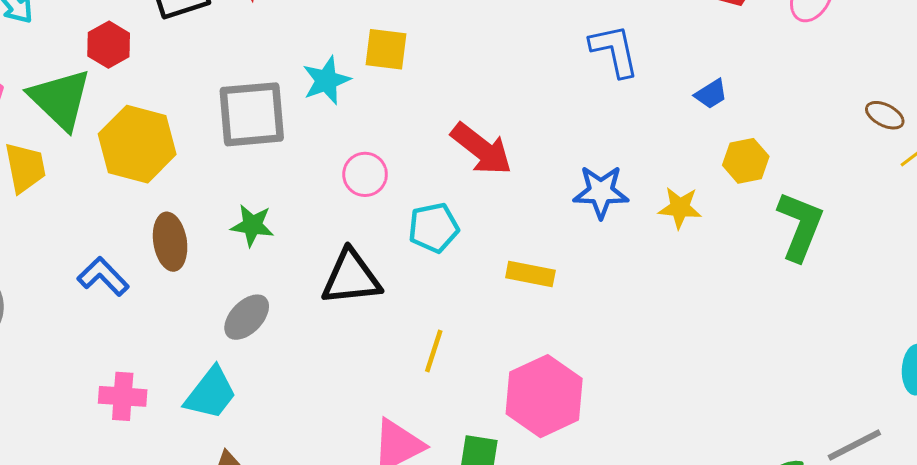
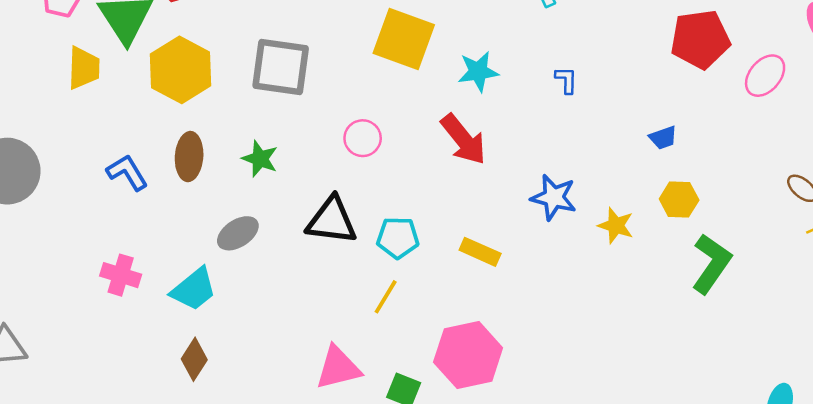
yellow square: (386, 49) -> (404, 39), size x1.6
blue L-shape: (614, 51) -> (566, 80), moved, size x0.6
cyan star: (326, 80) -> (478, 72), moved
cyan pentagon: (434, 228) -> (398, 238), moved

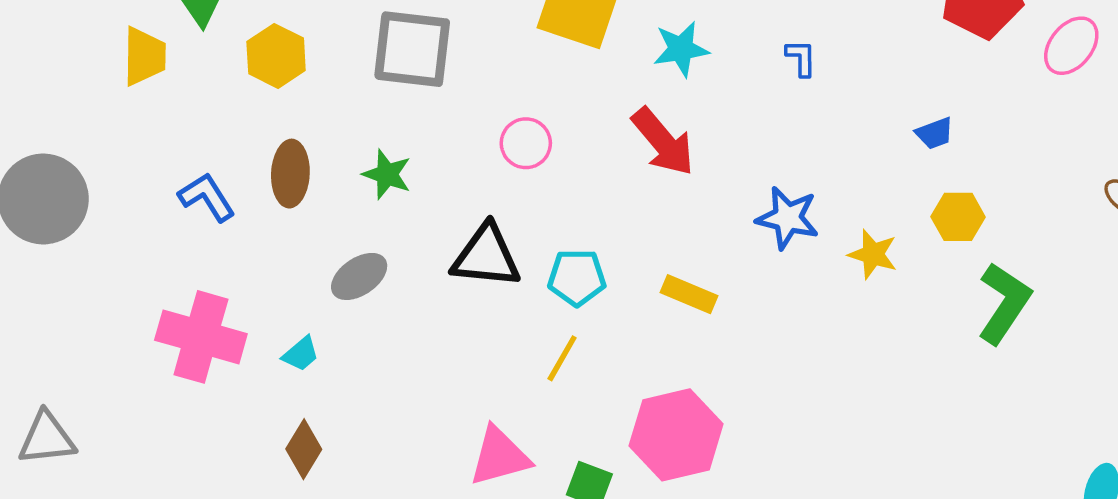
yellow hexagon: (181, 70) -> (276, 56), size x0.7
pink cross: (121, 275) -> (201, 337), size x1.6
cyan trapezoid: (194, 289) -> (301, 354), size x0.6

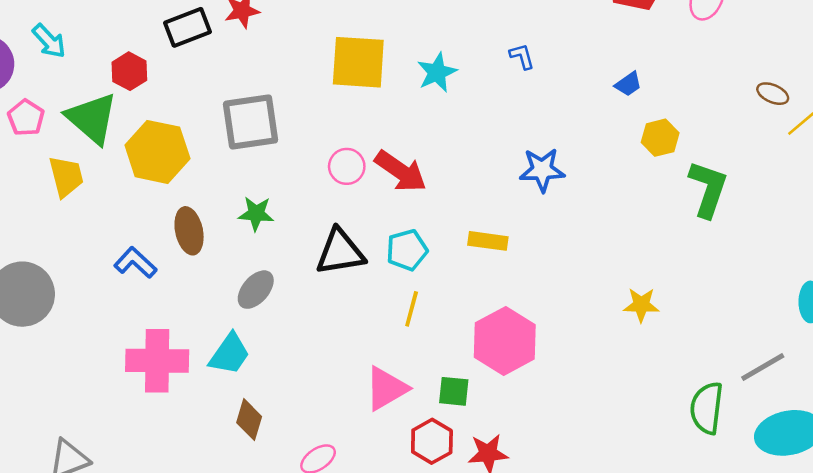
yellow hexagon: (276, 56) -> (157, 152), size x1.4
red arrow: (663, 142) -> (401, 171), moved
yellow star: (873, 254) -> (641, 305), moved
cyan trapezoid: (301, 354) -> (230, 354), size x1.6

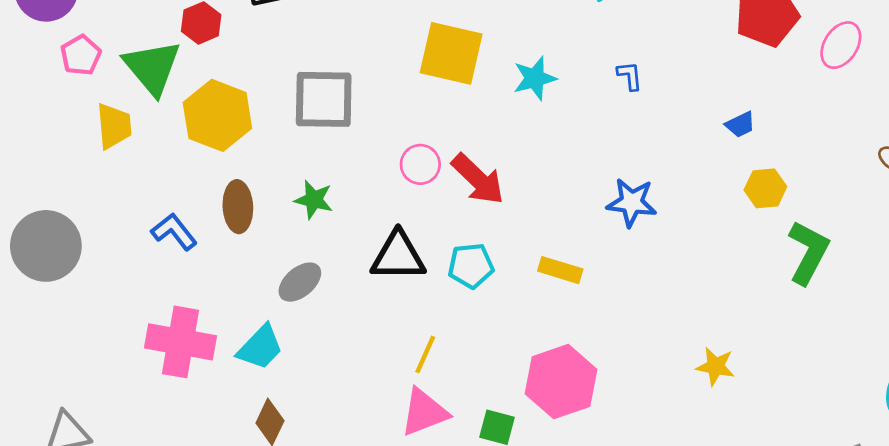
yellow line: (412, 309) -> (425, 354), moved

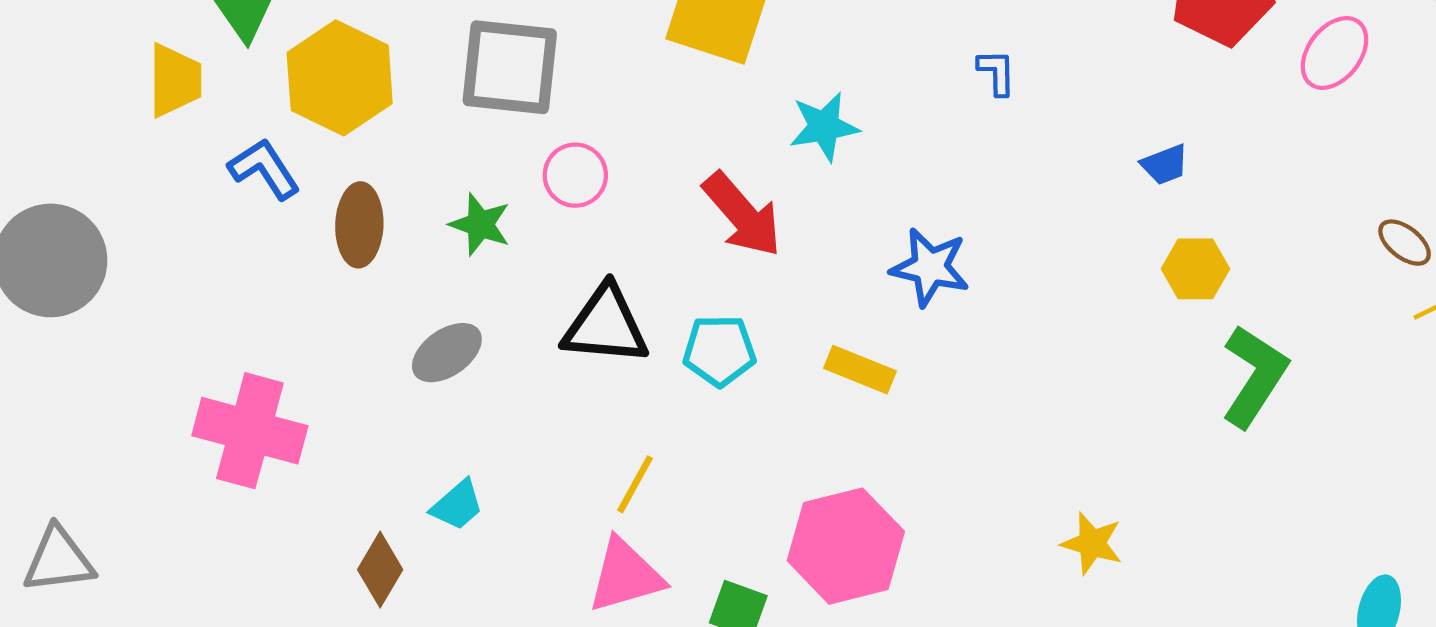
cyan star: (535, 78) -> (824, 127), moved
pink circle: (420, 164) -> (575, 175), moved
blue star: (632, 202) -> (930, 267), moved
blue L-shape: (174, 232) -> (264, 169), moved
cyan trapezoid: (260, 347) -> (457, 505), moved, size x0.7

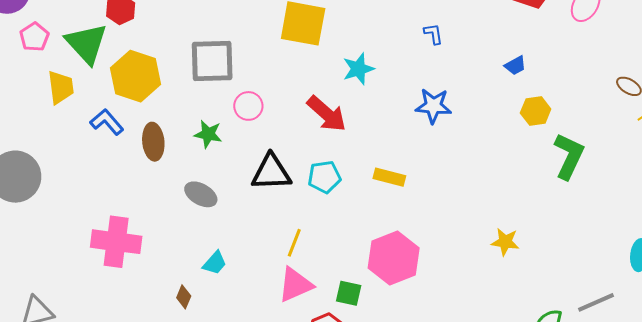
blue star: (930, 267) -> (433, 106), moved
gray ellipse: (447, 353) -> (201, 194), turned 72
brown diamond: (380, 570) -> (184, 297), size x0.7

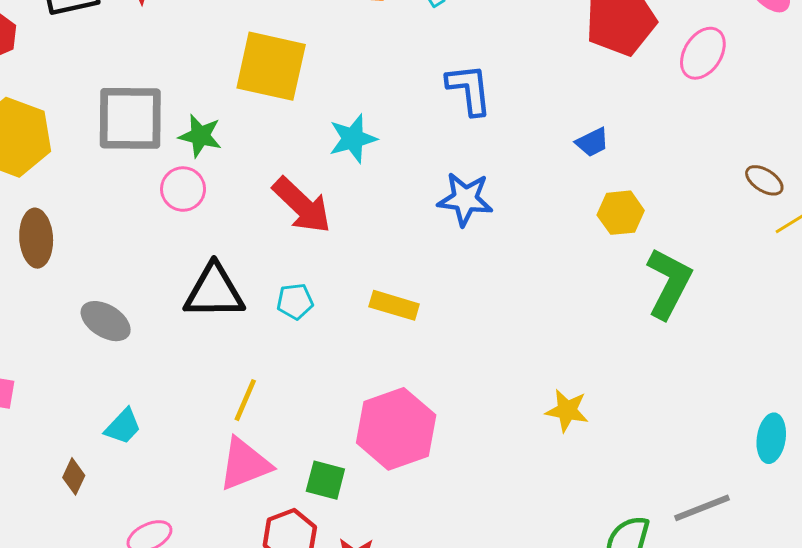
blue L-shape: (433, 34) -> (469, 89), size x1.6
green star: (208, 134) -> (200, 136), moved
cyan pentagon: (324, 177) -> (295, 301), size x0.7

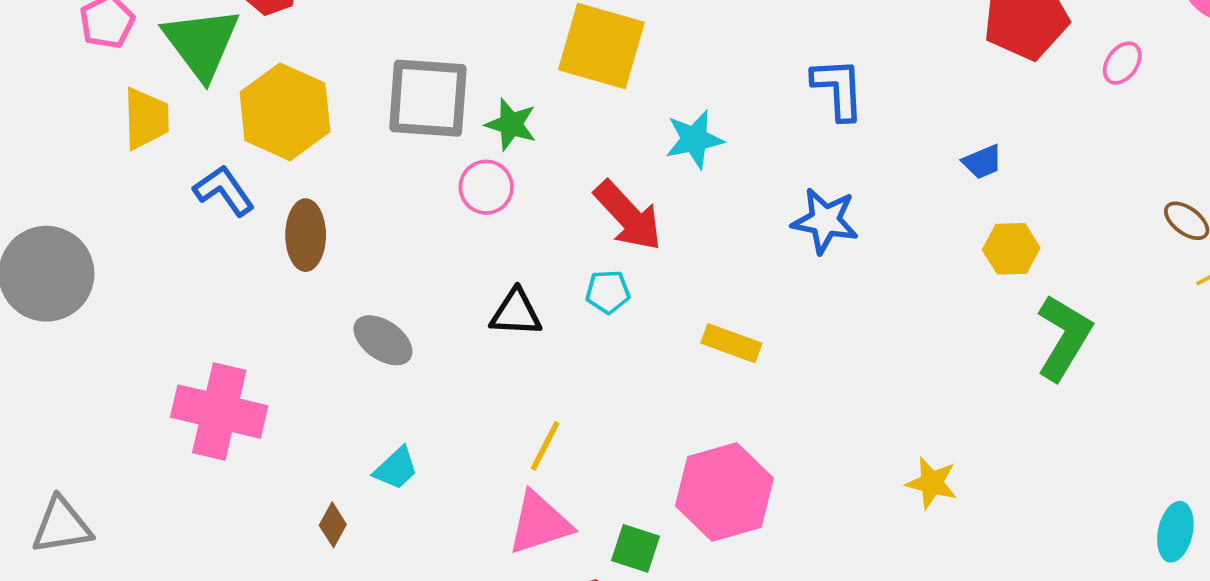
pink ellipse: (703, 53) -> (1122, 63), size x0.7
black triangle: (214, 292) -> (516, 313), size x0.7
cyan pentagon: (295, 301) -> (608, 292), moved

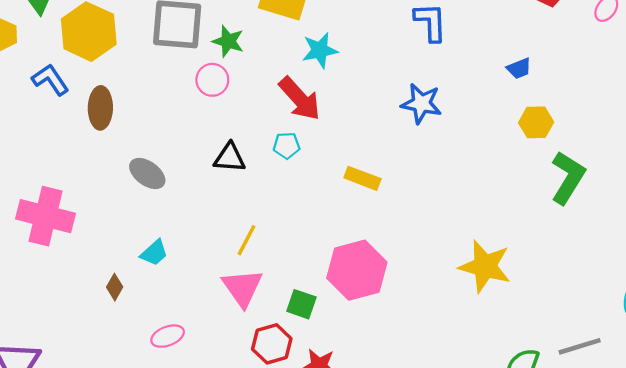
cyan star: (694, 139) -> (320, 50), moved
yellow star: (932, 483) -> (485, 266), size x1.6
pink triangle: (540, 523) -> (242, 288), turned -48

